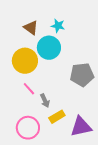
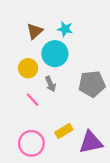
brown triangle: (31, 28) -> (35, 31), turned 42
yellow circle: (25, 61) -> (28, 68), size x0.7
gray arrow: (45, 101) -> (50, 84), moved

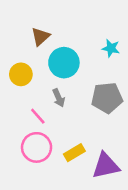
cyan star: (65, 29) -> (111, 48), moved
yellow circle: (28, 68) -> (21, 74), moved
pink circle: (31, 143) -> (37, 147), moved

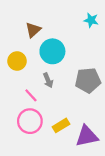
cyan star: (111, 48) -> (91, 20), moved

